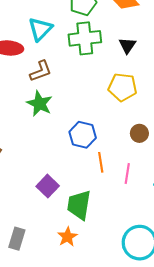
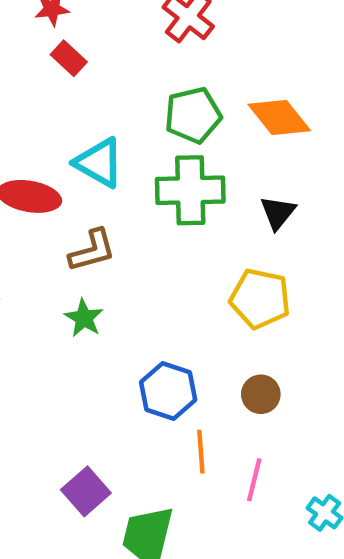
cyan triangle: (40, 29) -> (99, 163), turned -50
green star: (39, 104) -> (84, 318), size x0.7
brown circle: (139, 133) -> (261, 394), moved

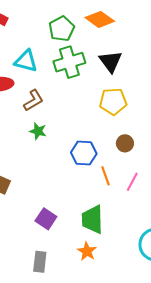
black triangle: (278, 213) -> (111, 61), size x1.4
pink line: (254, 480) -> (132, 182), turned 30
purple square: (86, 491) -> (46, 219), moved

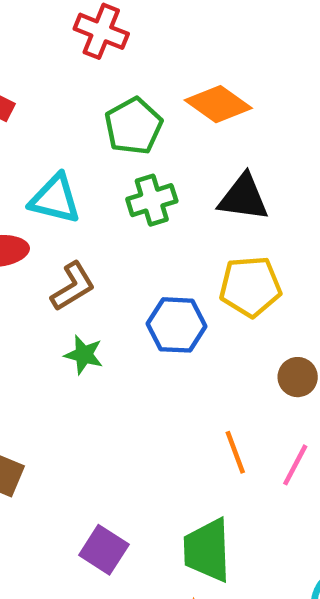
black triangle: (111, 61) -> (244, 198), turned -45
green cross: (69, 62) -> (152, 200), size x0.7
brown circle: (125, 143) -> (298, 377), moved
blue hexagon: (84, 153) -> (177, 325), moved

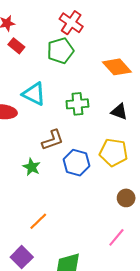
green pentagon: (133, 126) -> (60, 51), moved
black triangle: (244, 198) -> (119, 112), size x0.7
brown L-shape: (73, 286) -> (53, 140), moved
orange line: (235, 452) -> (38, 221), moved, turned 54

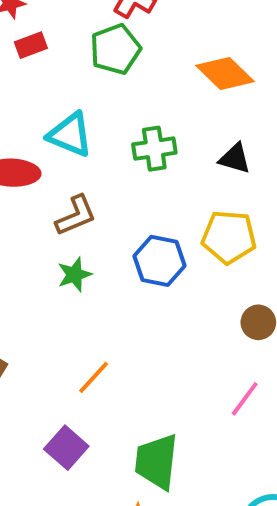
red rectangle: (16, 46) -> (31, 45), turned -56
brown L-shape: (53, 140) -> (76, 216), moved
green star: (32, 167) -> (74, 275), turned 30

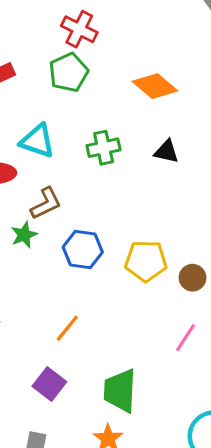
yellow pentagon: (229, 237) -> (146, 261), moved
blue hexagon: (159, 261) -> (83, 250), moved
green star: (74, 275) -> (24, 235), moved

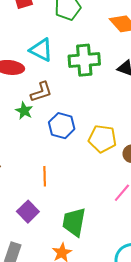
green cross: (104, 148) -> (84, 60), size x1.4
green star: (24, 235) -> (24, 111), turned -30
orange line: (67, 328) -> (45, 176), turned -48

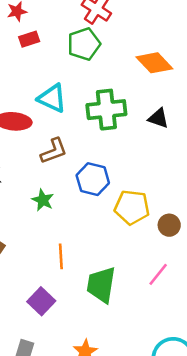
green star: (24, 111) -> (43, 200), moved
blue hexagon: (62, 126) -> (93, 179), moved
green trapezoid: (74, 222) -> (101, 285), moved

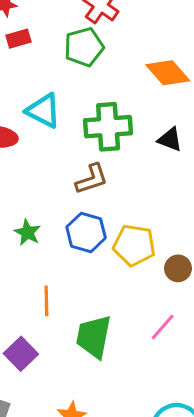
brown L-shape: (54, 151) -> (92, 179), moved
blue hexagon: (93, 179) -> (86, 232), moved

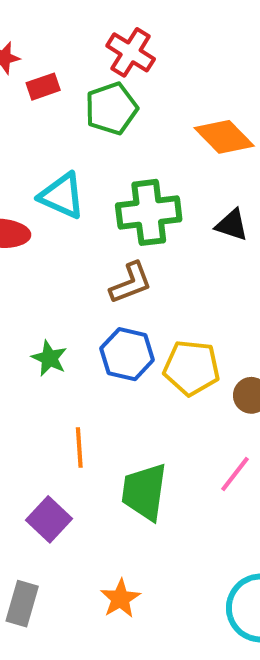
red rectangle: (18, 39) -> (43, 87), moved

